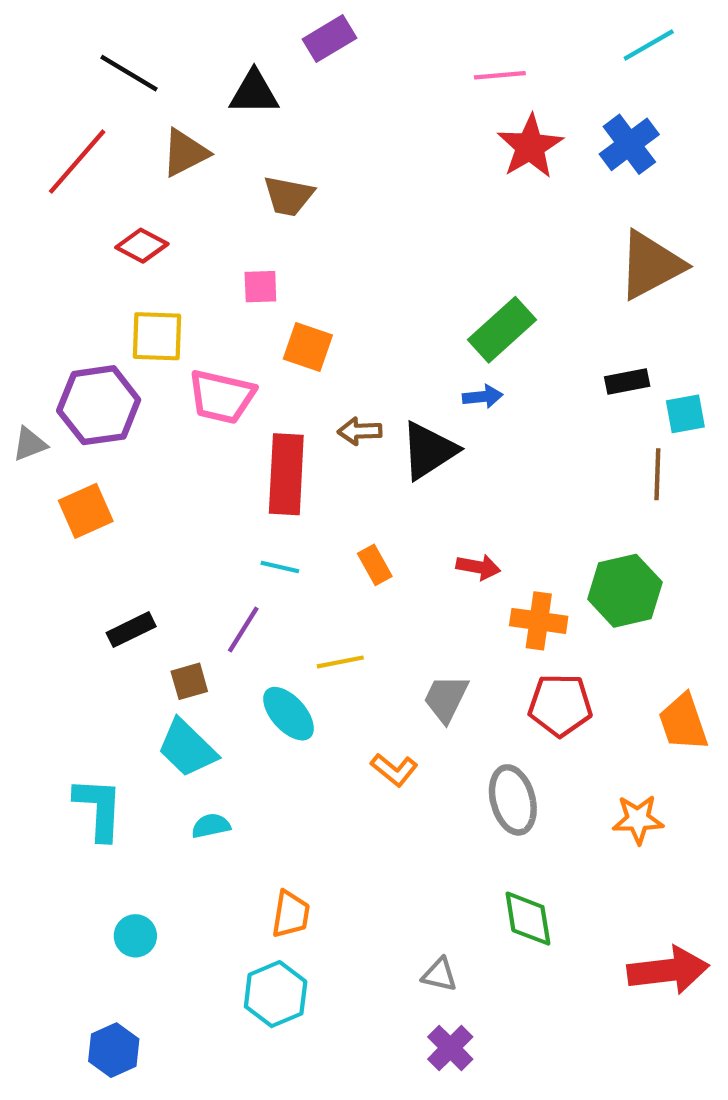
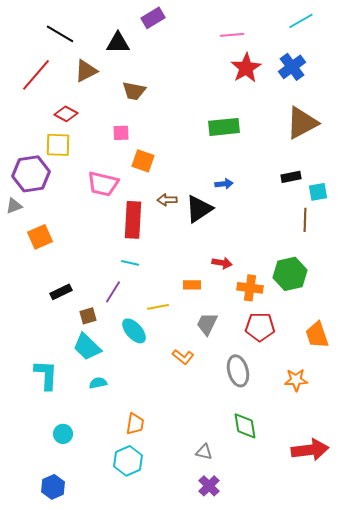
green rectangle: (502, 330) -> (224, 127), moved, turned 36
yellow square: (157, 336) -> (58, 145), moved
purple hexagon: (99, 405) -> (31, 174), moved
orange rectangle: (375, 565) -> (192, 285), moved, turned -60

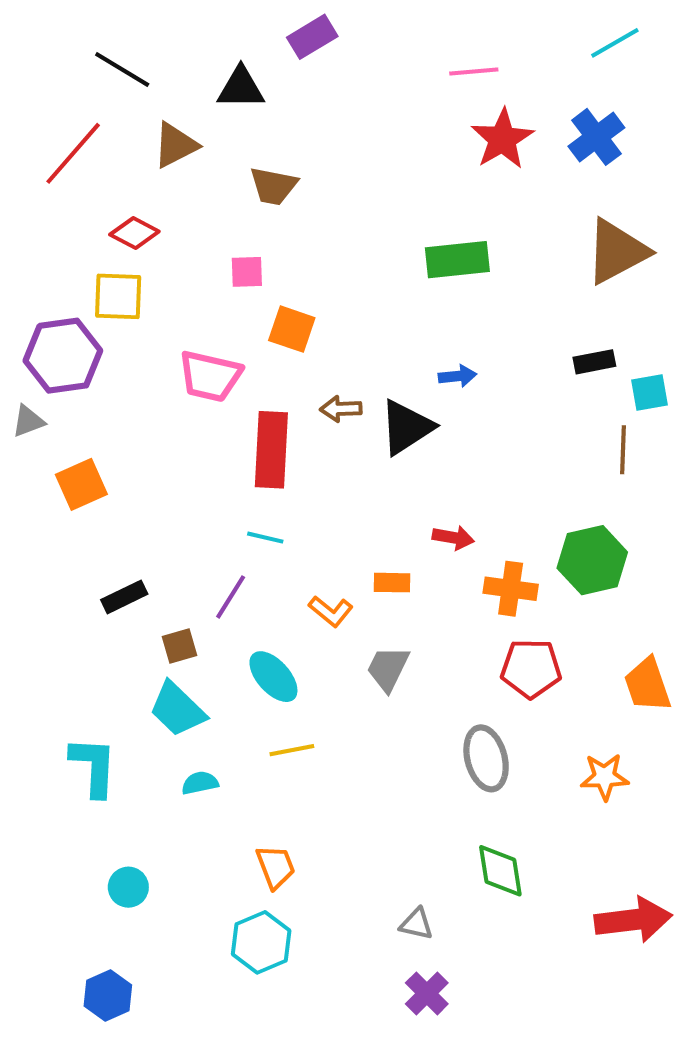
yellow line: (158, 307) -> (292, 750), moved
gray trapezoid: (207, 324) -> (388, 668), moved
orange L-shape: (183, 357) -> (331, 611), moved
orange trapezoid: (135, 424) -> (276, 867), turned -30

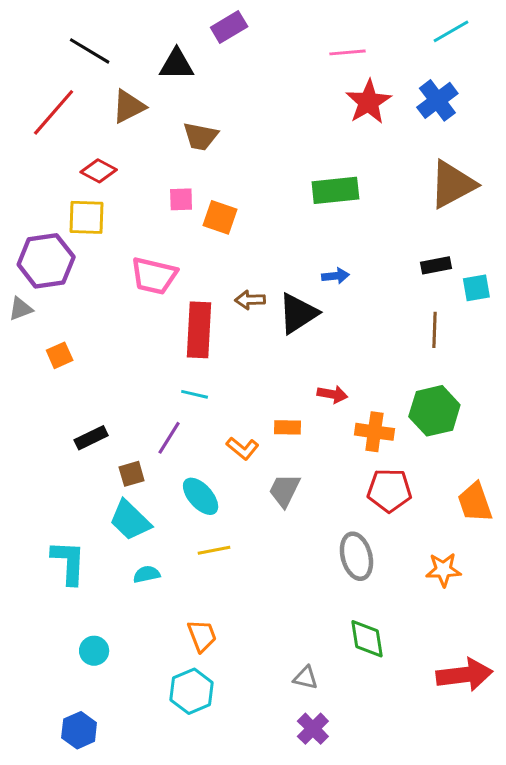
orange square: (292, 329) -> (220, 217), moved
brown line: (623, 450) -> (434, 330), moved
orange square: (81, 484) -> (60, 355), size x0.7

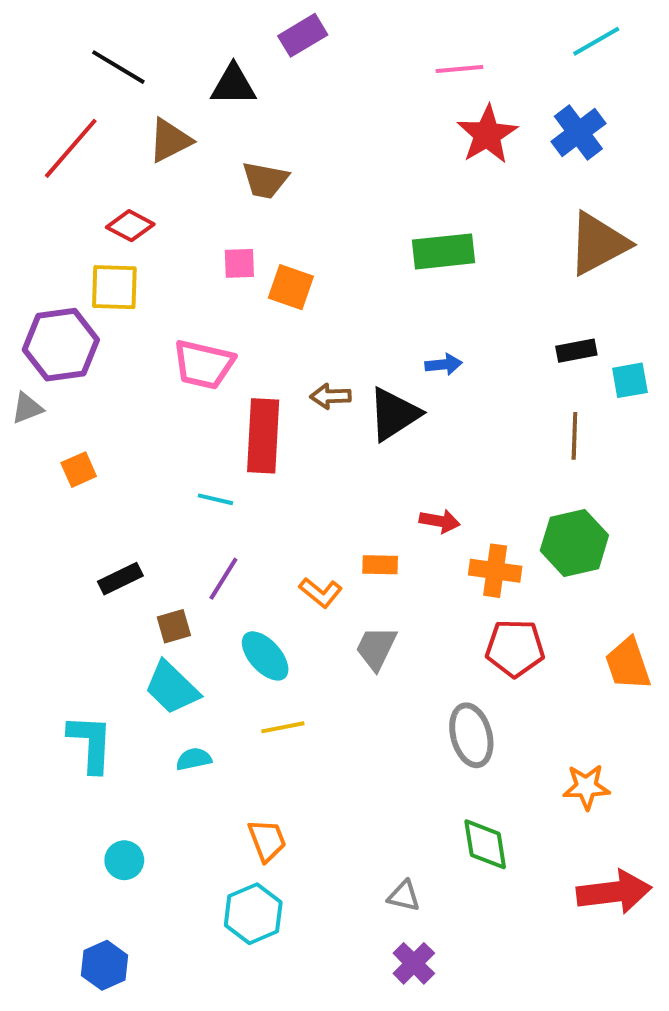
cyan line: (195, 394) -> (216, 499), moved
orange star: (443, 570) -> (586, 787), moved

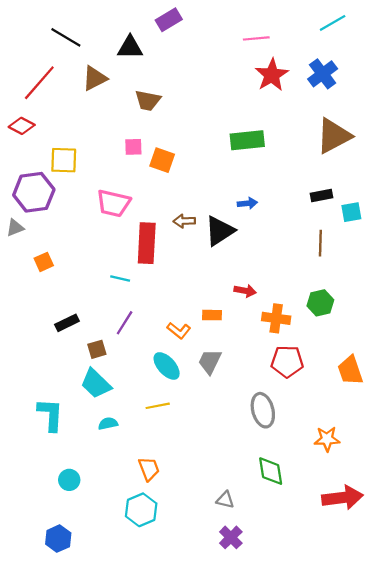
red diamond: (130, 226) -> (22, 126), moved
green hexagon: (574, 543) -> (320, 303), size x0.7
cyan ellipse: (265, 656) -> (167, 366), moved

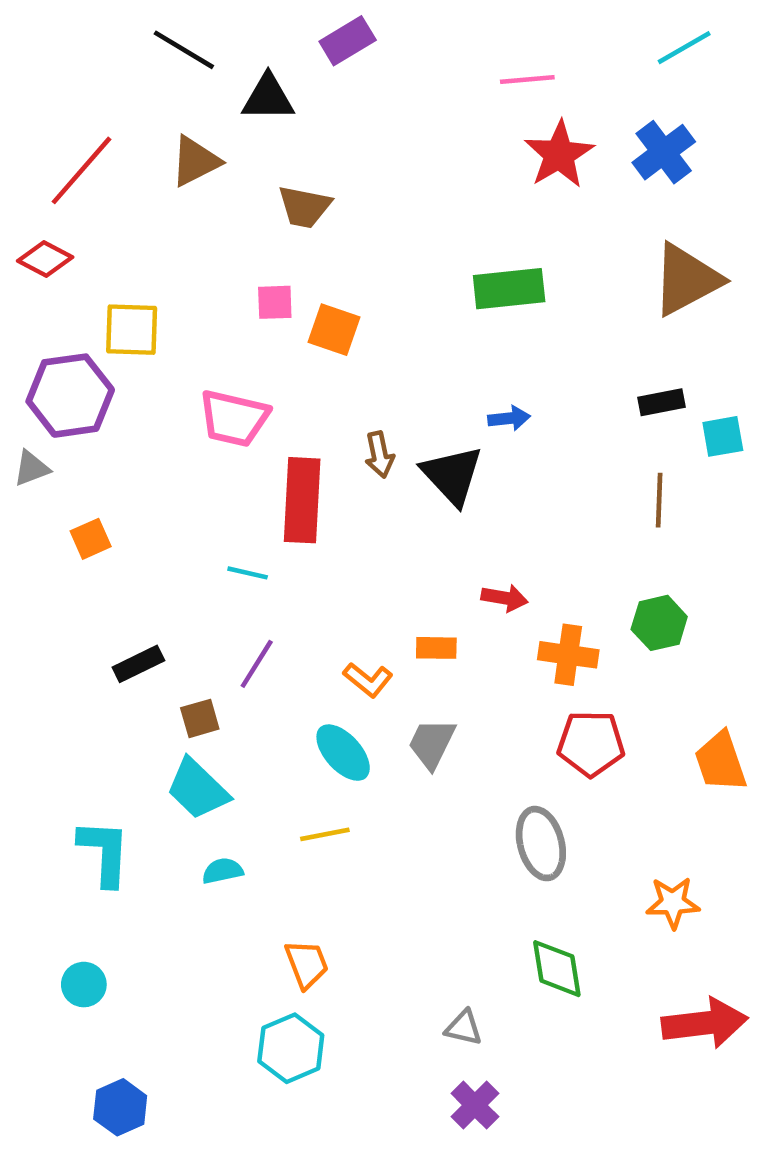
black line: (66, 37) -> (184, 50), moved
brown arrow: (184, 221) -> (379, 455), turned -100
black triangle: (220, 231) -> (452, 475), turned -40
cyan circle: (69, 480) -> (84, 985), moved

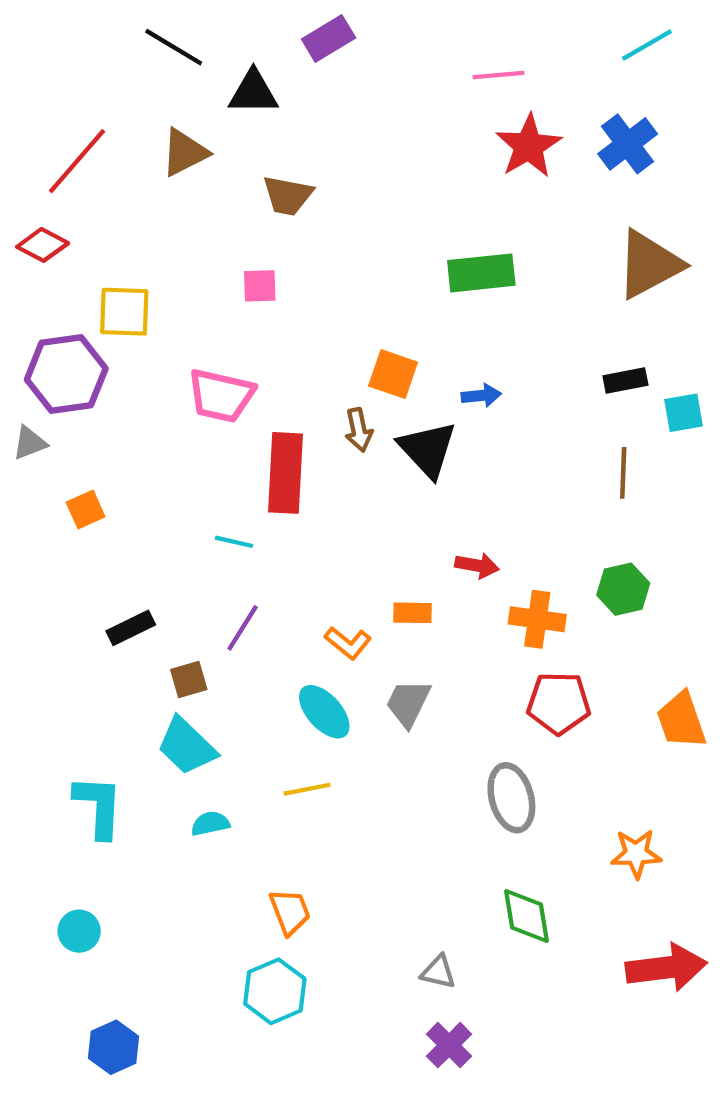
orange square: (334, 330) -> (393, 374), moved

